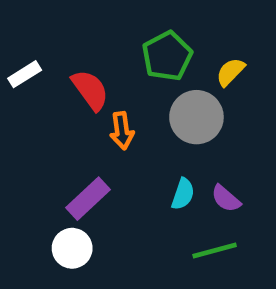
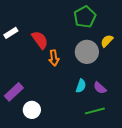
green pentagon: (167, 56) -> (85, 17), moved
yellow semicircle: (230, 72) -> (107, 41), moved
purple rectangle: (88, 199) -> (14, 92), moved

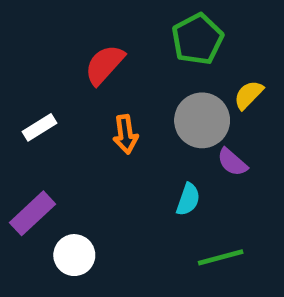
white rectangle: (11, 33) -> (39, 127), moved
red semicircle: (40, 40) -> (105, 65), moved, turned -102
purple semicircle: (100, 88) -> (232, 162), moved

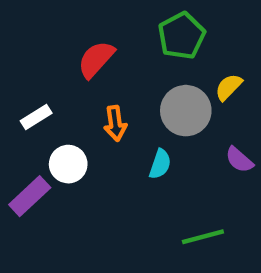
purple semicircle: (232, 162) -> (239, 160), moved
cyan semicircle: (188, 199) -> (160, 164), moved
white circle: (74, 255) -> (68, 164), moved

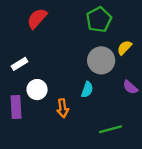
red semicircle: (96, 59) -> (37, 18), moved
orange arrow: (115, 123) -> (63, 108), moved
purple rectangle: (30, 196) -> (16, 107), turned -50

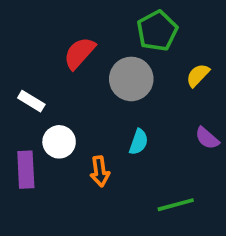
red semicircle: (37, 18) -> (79, 53), moved
gray circle: (101, 60) -> (131, 79), moved
white rectangle: (20, 64) -> (31, 101), turned 63

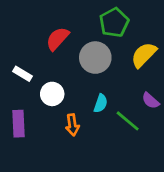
yellow semicircle: (198, 75) -> (144, 55), size x1.5
white circle: (59, 142) -> (52, 94), moved
green line: (176, 205) -> (128, 121), moved, turned 55

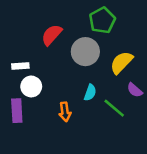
yellow semicircle: (144, 55) -> (121, 62), moved
white rectangle: (23, 74) -> (20, 66), turned -35
white circle: (52, 94) -> (31, 86), moved

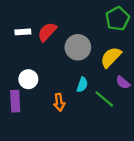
green pentagon: (102, 20) -> (117, 19), moved
white rectangle: (20, 66) -> (23, 32), moved

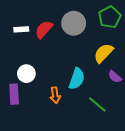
gray circle: (78, 47) -> (74, 23), moved
cyan semicircle: (82, 85) -> (77, 79), size x1.5
green line: (104, 99) -> (97, 104), moved

